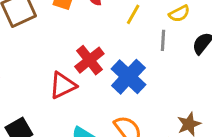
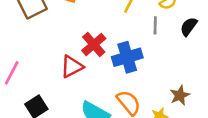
blue cross: (128, 77) -> (127, 57), turned 32

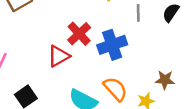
brown star: (180, 95) -> (165, 80), turned 30

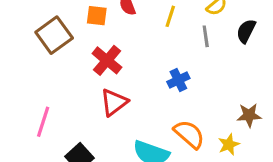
red cross: (79, 34) -> (107, 60), moved
blue cross: (112, 45) -> (178, 80), size x0.6

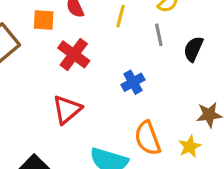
black semicircle: (246, 31) -> (193, 49), moved
red cross: (107, 60) -> (74, 54), moved
orange semicircle: (189, 134) -> (148, 138), turned -148

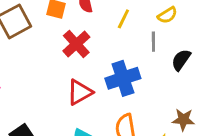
blue cross: (133, 82) -> (123, 78), size x1.6
red triangle: (67, 109) -> (80, 92), moved

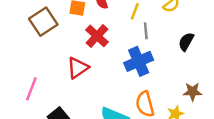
gray line: (153, 42) -> (146, 31), moved
red triangle: (80, 92) -> (78, 68), moved

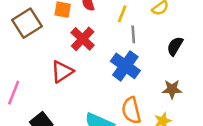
blue cross: (139, 61) -> (125, 66), turned -32
brown star: (192, 92) -> (172, 89), moved

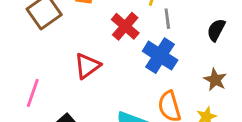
red cross: (83, 39) -> (125, 26), moved
brown star: (172, 89) -> (215, 80), turned 30

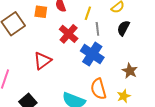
black semicircle: (216, 30) -> (123, 28), moved

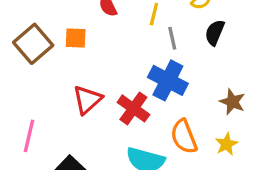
orange square: (41, 12) -> (76, 38), moved
red cross: (69, 34) -> (133, 108), moved

